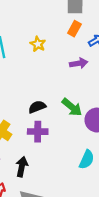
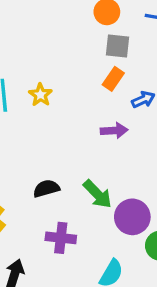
yellow star: (38, 44) -> (40, 95), moved
purple cross: (38, 132) -> (61, 238), moved

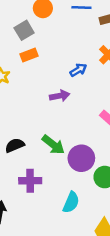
gray square: (117, 46) -> (24, 30), moved, turned -30
orange rectangle: (113, 79) -> (29, 55), moved, turned 42

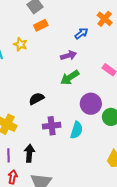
green arrow: (53, 145) -> (70, 78), moved, turned 114
cyan semicircle: (71, 202) -> (77, 130), moved

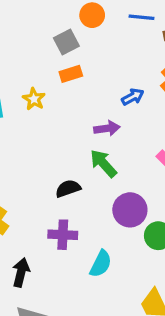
green arrow: (70, 78) -> (103, 163), turned 72
black semicircle: (36, 99) -> (68, 189), moved
cyan semicircle: (77, 130) -> (101, 264), moved

